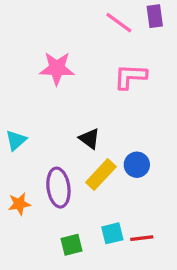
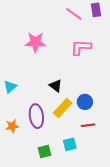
red line: (142, 238) -> (88, 125), moved

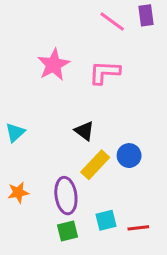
pink star: (35, 42) -> (54, 65), turned -30
pink L-shape: (81, 47) -> (104, 72), moved
purple ellipse: (36, 116) -> (66, 196), moved
red line: (88, 125) -> (138, 228), moved

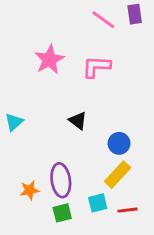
yellow rectangle: (95, 165) -> (118, 175), moved
orange star: (18, 192) -> (30, 190), moved

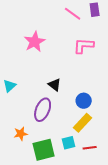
pink L-shape: (96, 67) -> (84, 46), moved
purple ellipse: (61, 180) -> (43, 110), moved, turned 30
green square: (62, 213) -> (44, 150), size x1.6

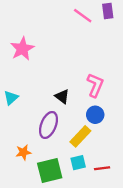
pink star: (35, 42) -> (22, 49), moved
pink L-shape: (84, 46) -> (95, 85), moved, turned 110
yellow rectangle: (83, 123) -> (80, 136), moved

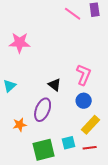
pink star: (22, 49) -> (20, 43), turned 30
yellow rectangle: (80, 136) -> (91, 125), moved
orange star: (23, 152) -> (20, 125), moved

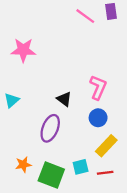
orange star: (20, 125) -> (23, 165), moved
green square: (44, 150) -> (51, 175), turned 35

